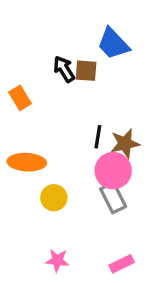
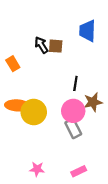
blue trapezoid: (113, 44) -> (87, 31), moved, turned 45
black line: (98, 137) -> (75, 83), moved
brown star: (125, 144) -> (93, 102), moved
yellow circle: (54, 198) -> (34, 112), moved, size x1.5

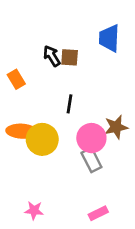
black line: (75, 83) -> (70, 104), moved
pink star: (37, 169) -> (34, 210), moved

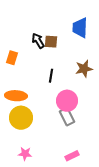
orange rectangle: (16, 79) -> (12, 58), turned 48
brown star: (116, 127) -> (84, 69), moved
yellow circle: (42, 139) -> (21, 118), moved

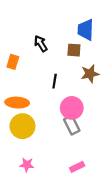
brown square: (51, 42) -> (74, 50), moved

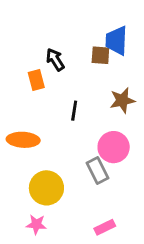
brown square: (74, 50) -> (100, 55), moved
orange rectangle: (13, 62) -> (36, 80), moved, turned -32
pink circle: (72, 108) -> (114, 147), moved
yellow circle: (22, 126) -> (46, 188), moved

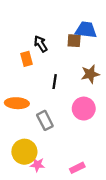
blue trapezoid: (116, 41) -> (86, 30), turned 95
gray rectangle: (98, 170) -> (45, 120), moved
yellow circle: (46, 188) -> (24, 152), moved
pink star: (36, 224) -> (37, 165), moved

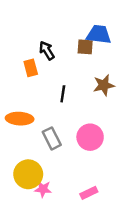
pink circle: (84, 109) -> (90, 137), moved

